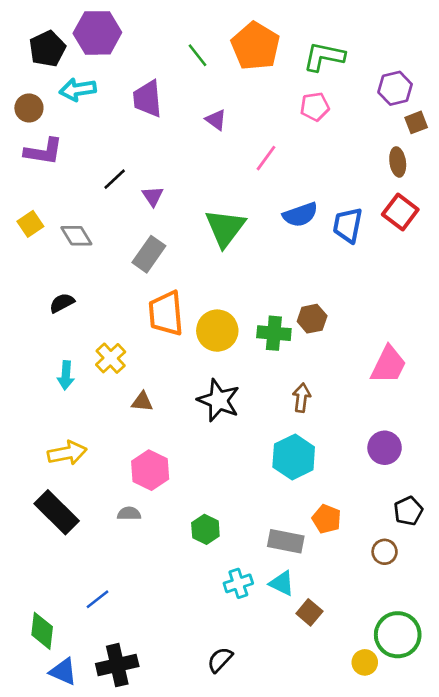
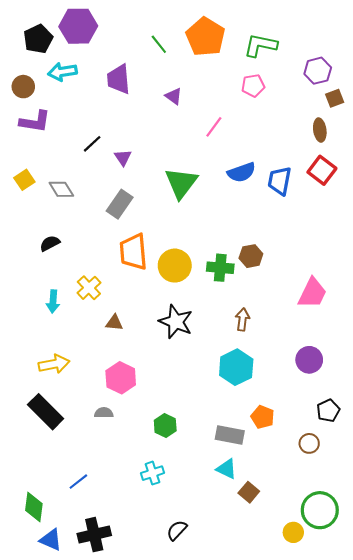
cyan cross: (238, 583) -> (152, 473), moved

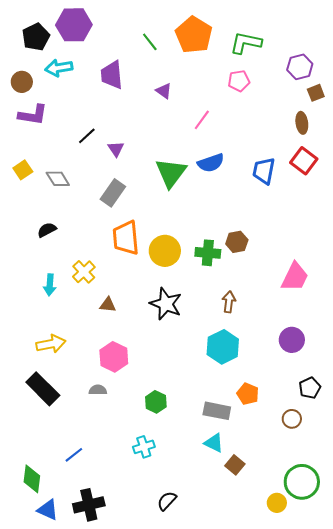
blue semicircle: (241, 172) -> (211, 163), moved

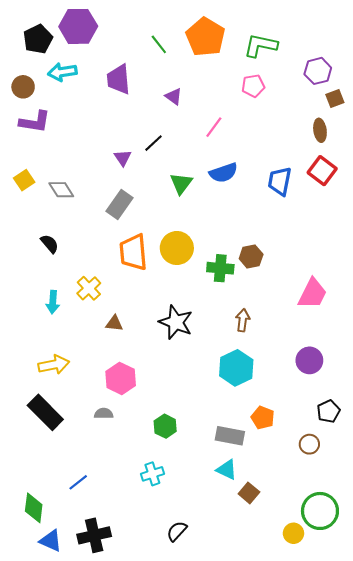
black line: (87, 136) -> (154, 143), moved
green triangle: (171, 173) -> (181, 183), size x0.7
black semicircle: (47, 230) -> (50, 244), turned 78
yellow circle: (165, 251) -> (177, 248), moved

